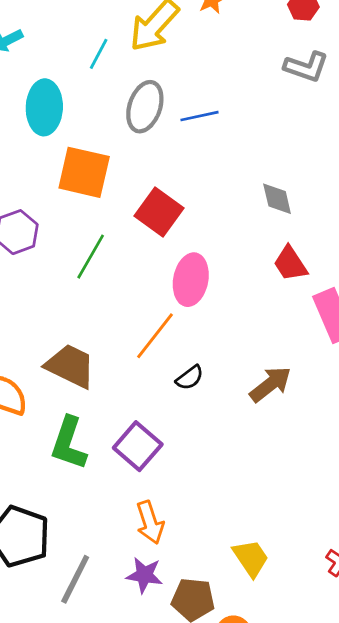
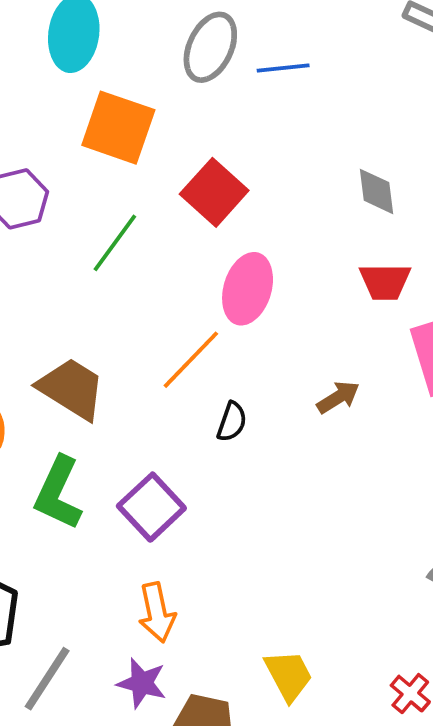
red trapezoid: (290, 264) -> (385, 282), turned -63
black semicircle: (190, 378) -> (232, 422), turned -40
brown arrow: (270, 384) -> (338, 397), moved, size x0.7

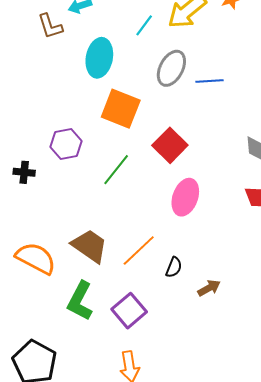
orange line: (191, 360) -> (139, 250), moved
brown arrow: (338, 397) -> (209, 288), moved

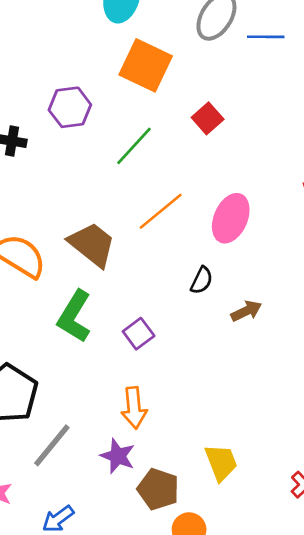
red square: (170, 145) -> (208, 118), size x0.7
pink ellipse: (185, 197) -> (231, 218), moved
orange line: (139, 250) -> (161, 211), moved
purple square: (129, 311) -> (139, 334), size x0.7

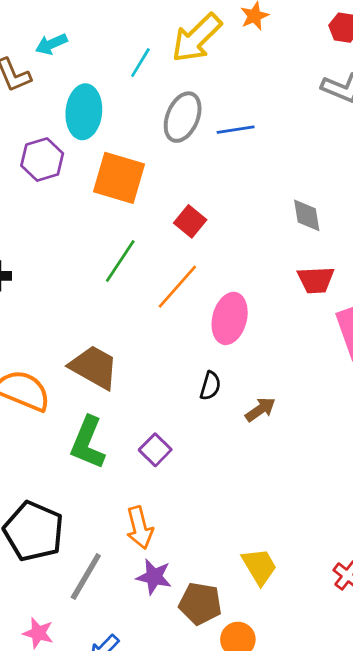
purple hexagon: (70, 107) -> (42, 160), moved
orange line: (161, 211) -> (177, 287), moved
orange arrow: (134, 408) -> (140, 528), moved

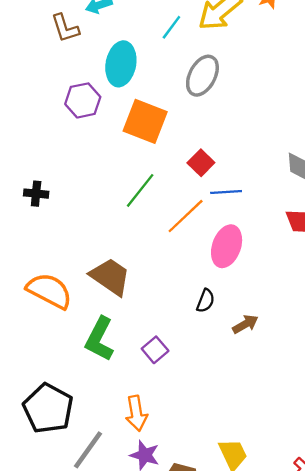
blue line: (236, 130) -> (226, 192), moved

